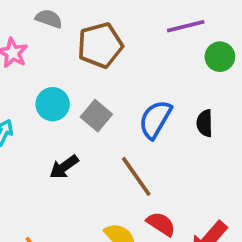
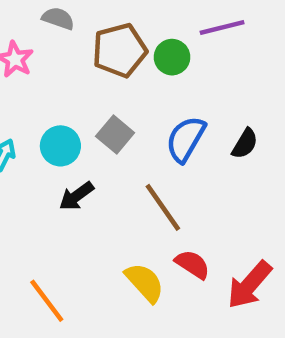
green circle: (220, 57) -> (172, 57), moved
cyan circle: (53, 104) -> (60, 146), moved
black semicircle: (205, 123) -> (245, 144), turned -148

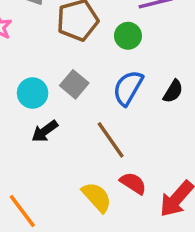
green circle: (172, 57) -> (128, 36), moved

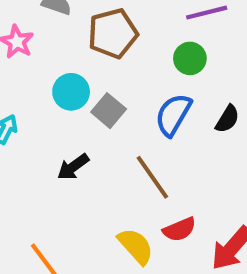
green circle: (128, 36) -> (190, 58), moved
cyan circle: (33, 93) -> (71, 92), moved
red semicircle: (133, 183) -> (179, 229), turned 124

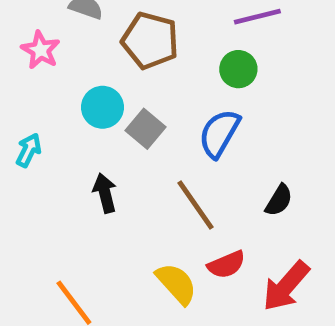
brown pentagon: (113, 33) -> (150, 41), turned 30
black semicircle: (227, 119) -> (279, 200), moved
black arrow: (73, 167) -> (105, 193), turned 112

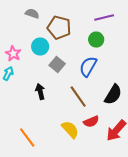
pink star: (41, 50) -> (13, 54), moved
cyan circle: (102, 107) -> (40, 47), moved
black semicircle: (279, 200) -> (113, 95), size x1.5

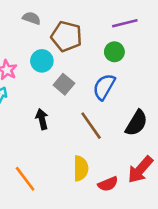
red semicircle: (91, 122) -> (108, 184), moved
yellow semicircle: (70, 130) -> (81, 168), turned 42

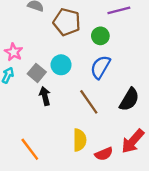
green circle: (114, 52) -> (100, 36), moved
cyan circle: (42, 61) -> (61, 65), moved
gray square: (64, 84) -> (37, 73), moved

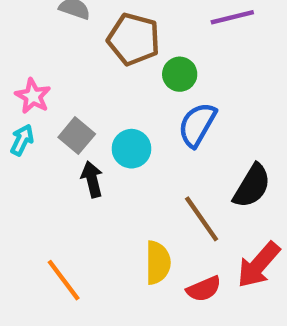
green circle: (100, 36) -> (180, 74), moved
cyan circle: (61, 65) -> (131, 149), moved
brown line: (89, 102) -> (202, 219), moved

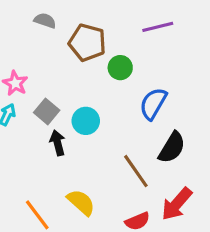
blue semicircle: (197, 125) -> (153, 104), moved
yellow semicircle: (158, 263) -> (81, 202), moved, turned -48

